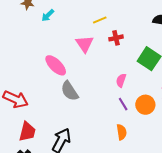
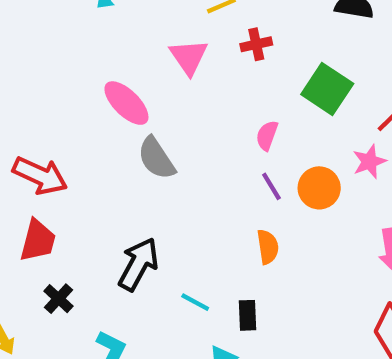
red trapezoid: (27, 132) -> (38, 241), moved

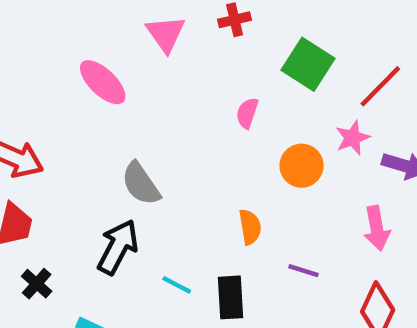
gray semicircle: (156, 158) -> (141, 184), moved
purple line: (271, 186) -> (303, 271), moved, turned -40
black rectangle: (247, 315) -> (230, 297), size x1.4

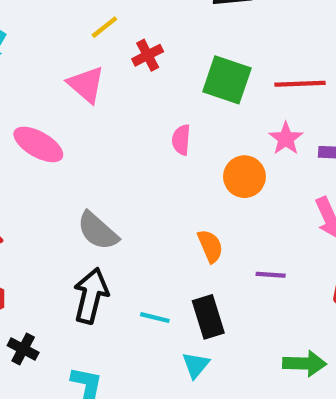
red line: (380, 86) -> (300, 84), turned 57

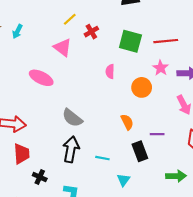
black rectangle: (208, 317) -> (140, 151), moved

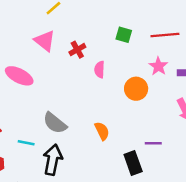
red cross: (91, 32) -> (77, 50), moved
green square: (130, 41) -> (124, 35), size x0.6
orange semicircle: (127, 122) -> (102, 131), moved
cyan line: (102, 158) -> (26, 143), moved

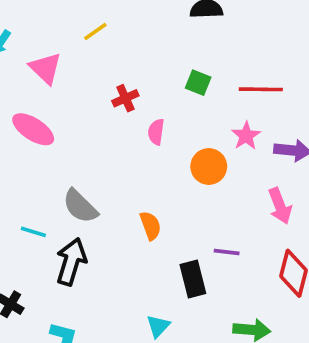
pink triangle: (45, 41) -> (45, 68), moved

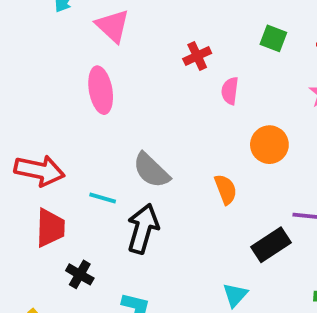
pink ellipse: (33, 129) -> (101, 90), turned 48
orange circle: (209, 167) -> (269, 145), moved
black rectangle: (193, 279) -> (271, 245), turned 72

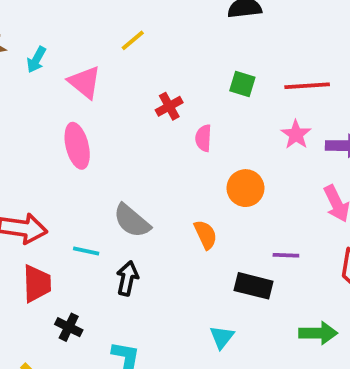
black arrow: (143, 229) -> (127, 278), size x0.7
black rectangle: (271, 245) -> (254, 286), turned 51

